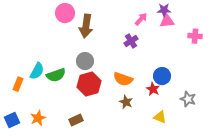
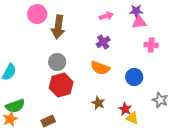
pink arrow: (141, 19) -> (106, 16), moved, turned 32
pink cross: (195, 36) -> (151, 45), moved
green semicircle: (56, 75) -> (15, 106), moved
orange semicircle: (123, 79) -> (100, 68), moved
red star: (153, 89) -> (125, 109), moved

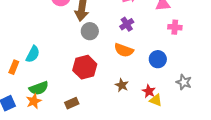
gray circle: (57, 62) -> (90, 31), moved

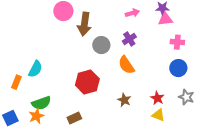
gray circle: (90, 31) -> (101, 45), moved
orange semicircle: (124, 50) -> (126, 65), turned 36
blue circle: (158, 59) -> (178, 68), moved
red star: (149, 91) -> (157, 98), moved

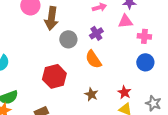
pink triangle: (165, 19) -> (125, 21), moved
gray star: (186, 97) -> (153, 103), moved

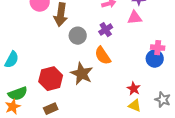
pink cross: (144, 36) -> (158, 48), moved
red hexagon: (54, 76) -> (51, 79), moved
brown star: (91, 94) -> (82, 74), moved, size x1.6

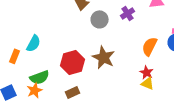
orange semicircle: (103, 56) -> (150, 46), moved, turned 60
red star: (134, 89) -> (147, 72), moved
yellow triangle: (135, 106) -> (148, 83), moved

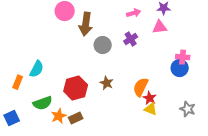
orange semicircle: (150, 46) -> (141, 87), moved
brown star: (104, 57) -> (107, 83), size x0.6
orange star: (35, 90) -> (59, 116), moved

